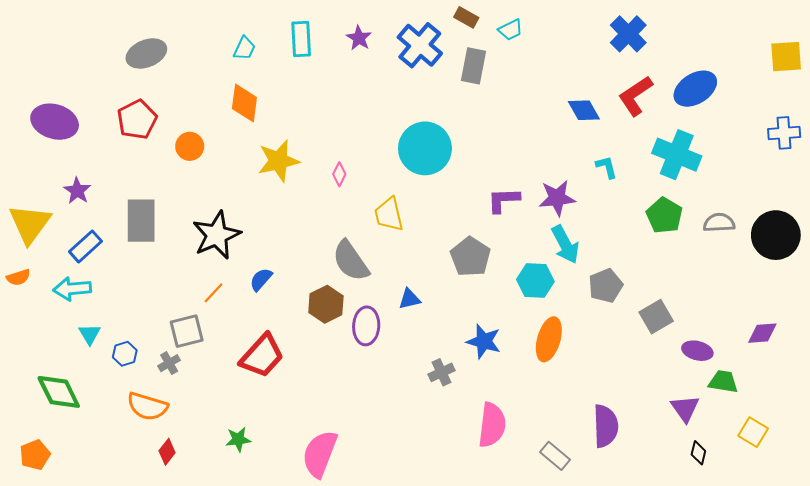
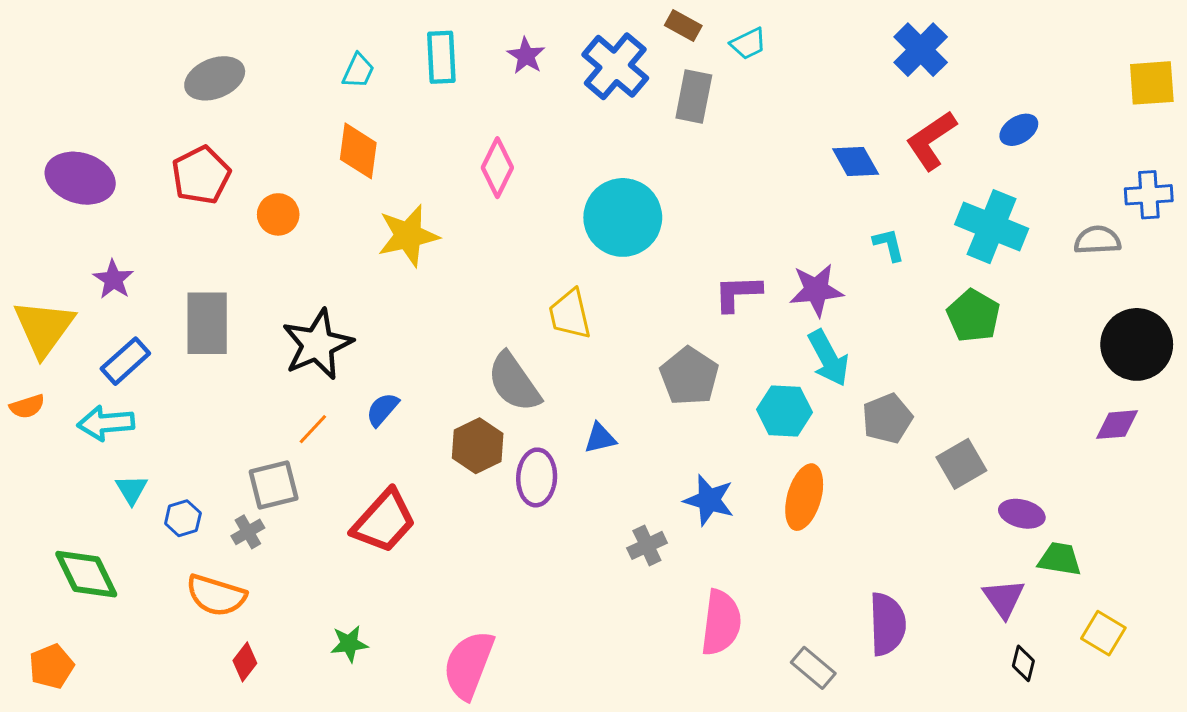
blue ellipse: (695, 89) -> (1019, 130), size x0.6
pink diamond: (339, 174) -> (497, 168), moved, size x1.6
gray semicircle: (719, 223) -> (1097, 240), moved
purple diamond: (762, 333) -> (1117, 425), moved

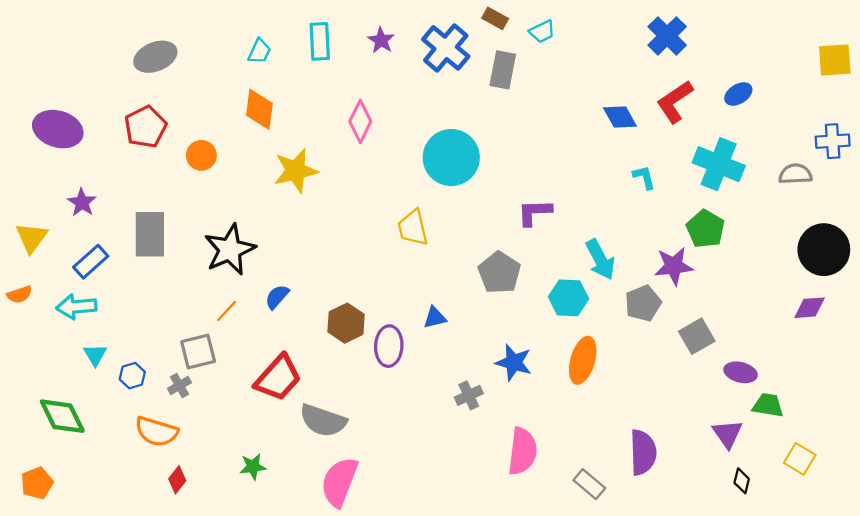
purple star: (816, 290) -> (674, 266), moved
yellow triangle: (44, 328) -> (31, 238), size x0.7
gray semicircle: (514, 382) -> (323, 421), moved, turned -36

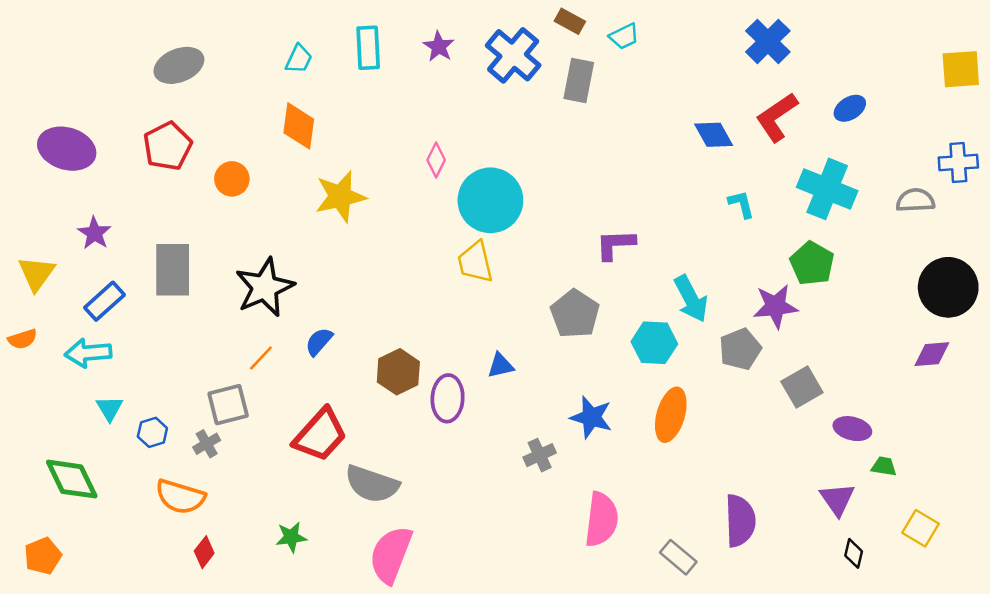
pink diamond: (360, 121) -> (436, 160), moved, size x0.7
cyan circle: (451, 158) -> (490, 200), moved
green trapezoid: (768, 405) -> (884, 466), size x0.7

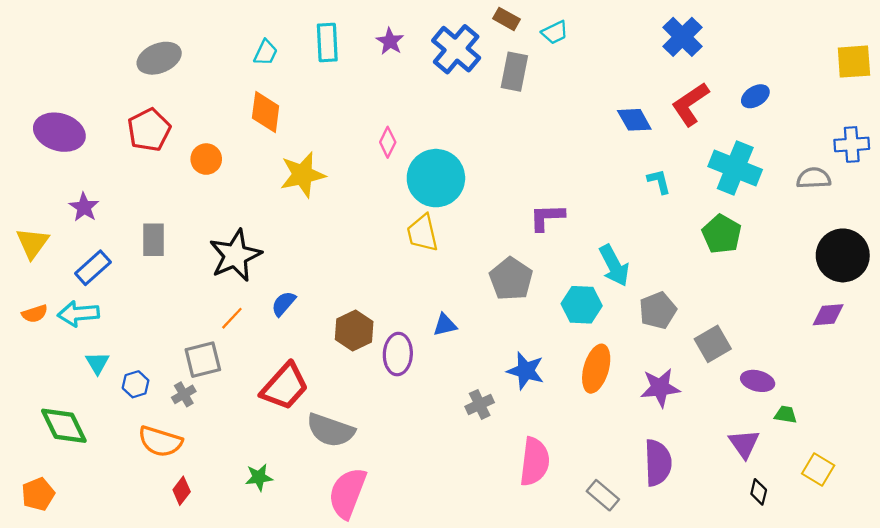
gray rectangle: (173, 270) -> (154, 240), size x0.7
purple star: (775, 306) -> (660, 388), moved
orange semicircle: (23, 339) -> (35, 314), moved

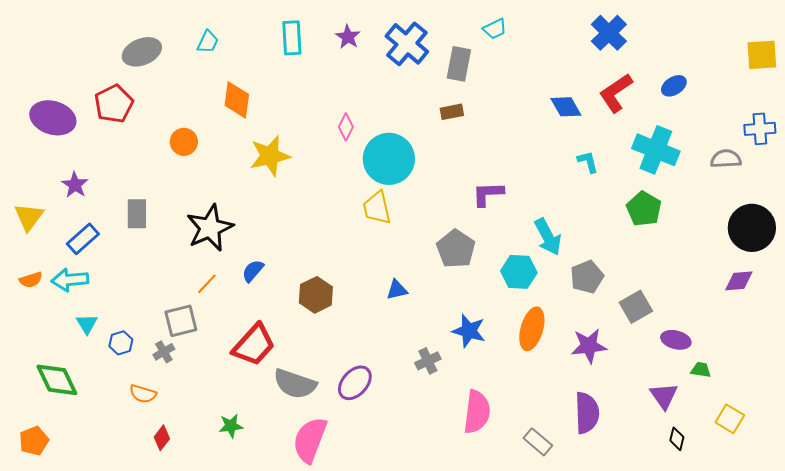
brown rectangle: (507, 19) -> (452, 112), moved, turned -40
cyan trapezoid: (266, 53) -> (208, 42), moved
red pentagon: (149, 130) -> (114, 104), moved
purple ellipse: (398, 354) -> (355, 383), moved, turned 39
orange semicircle: (160, 441) -> (143, 394), size x0.7

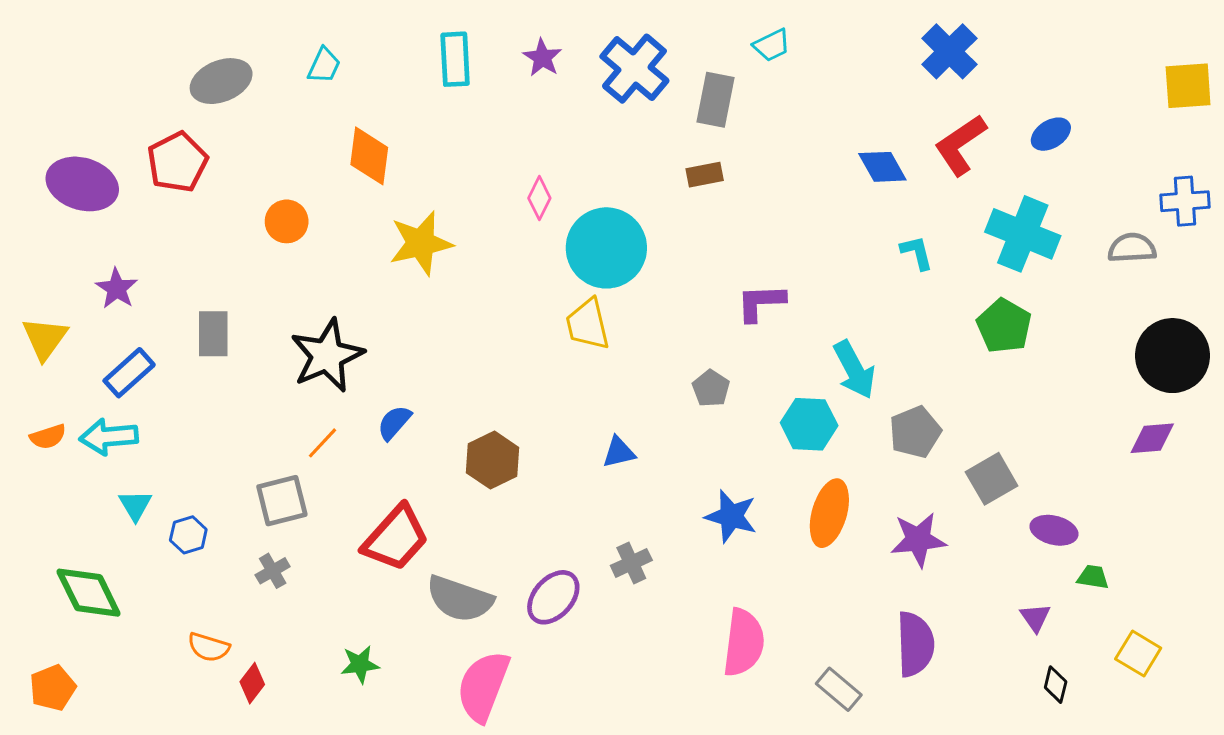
gray pentagon: (456, 249) -> (711, 388), size x0.6
gray cross: (164, 352) -> (273, 571), moved
gray cross: (428, 361) -> (631, 563), moved
orange semicircle: (143, 394) -> (209, 647), moved
purple triangle: (664, 396) -> (1035, 618), size x0.7

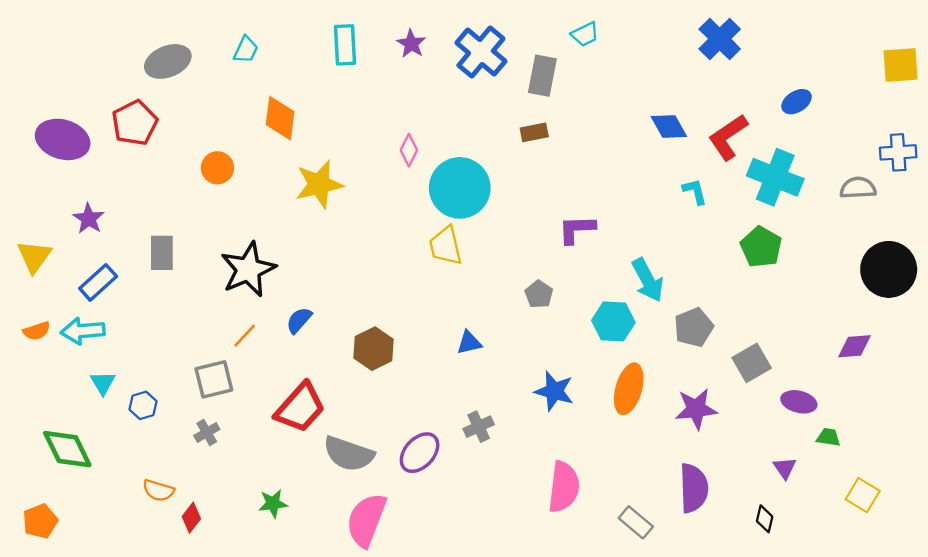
red L-shape: (960, 145) -> (728, 137), moved
purple diamond: (1152, 438) -> (854, 346), moved
black diamond: (1056, 685) -> (765, 519), moved

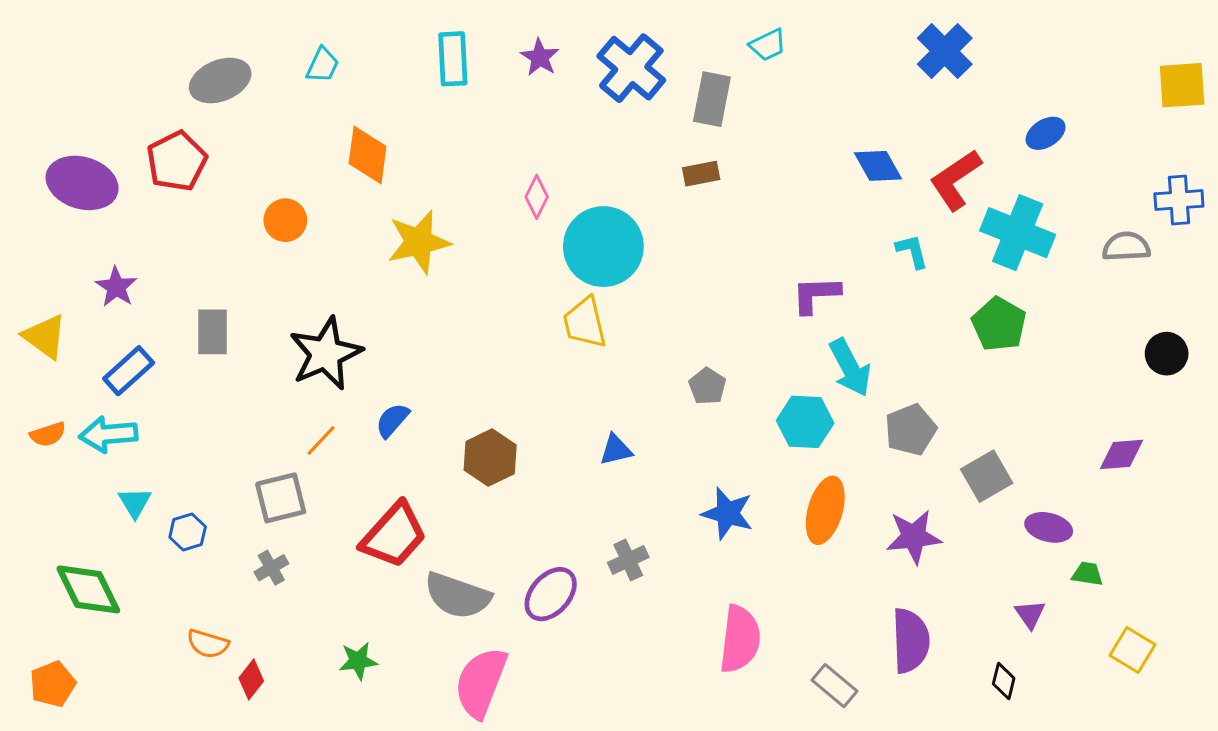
purple L-shape: (577, 229) -> (816, 295), moved
yellow triangle: (34, 256) -> (45, 337), turned -30
black circle: (889, 269) -> (1167, 354), size x0.6

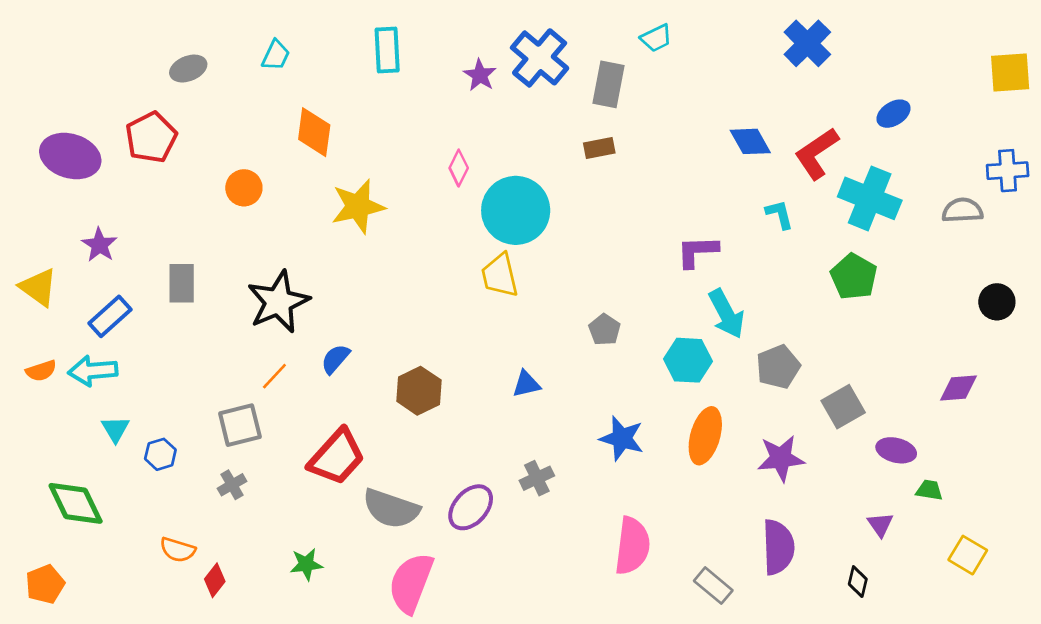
purple star: (540, 57) -> (480, 75), moved
gray ellipse: (220, 81) -> (188, 69), size x0.7

